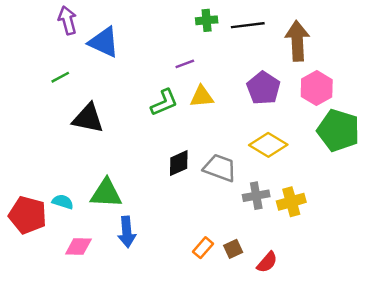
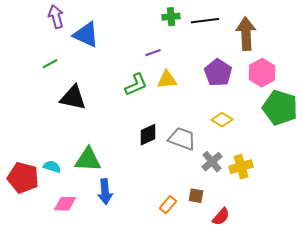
yellow diamond: (268, 145) -> (222, 120), size x0.7
gray cross: (256, 196) -> (212, 162), turned -30
brown square: (233, 249) -> (196, 196), moved, turned 35

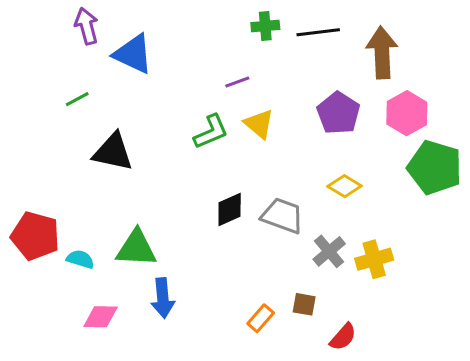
yellow triangle: (167, 80) -> (259, 124), turned 45
red pentagon: (23, 178) -> (35, 236), moved

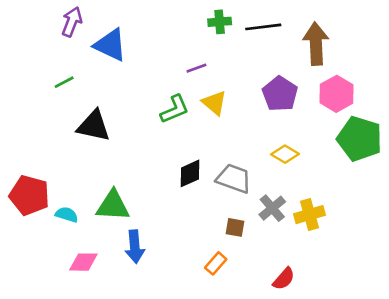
purple arrow: (87, 26) -> (72, 22), turned 36
brown square: (304, 304) -> (235, 227), moved

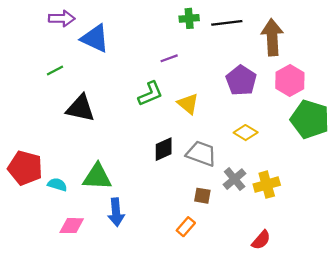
purple arrow: (72, 22) -> (62, 18), turned 70
yellow triangle: (214, 103) -> (188, 104), moved
red semicircle: (284, 279) -> (261, 240), moved

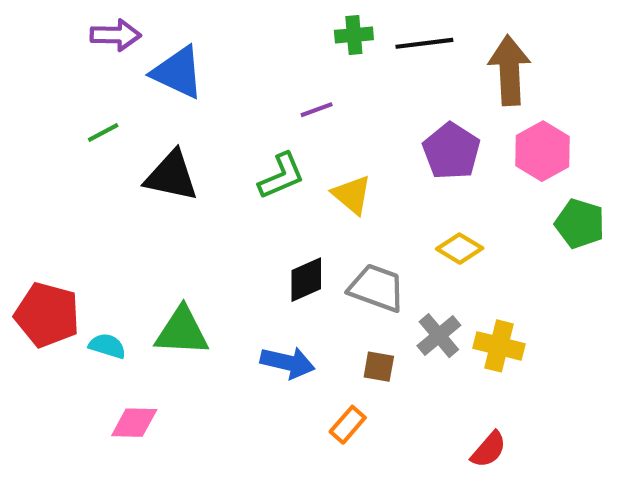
black triangle: (81, 108) -> (172, 176), moved
green pentagon: (310, 119) -> (580, 224), size x0.7
yellow cross: (267, 185) -> (499, 346), turned 30
blue arrow: (116, 212) -> (288, 363), moved, turned -72

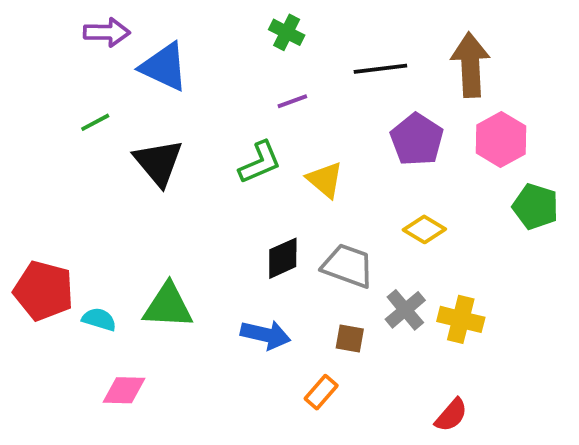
green cross: (354, 35) -> (287, 32), moved, turned 32
black line: (424, 43) -> (380, 69), moved
black triangle: (172, 176) -> (158, 162), turned 38

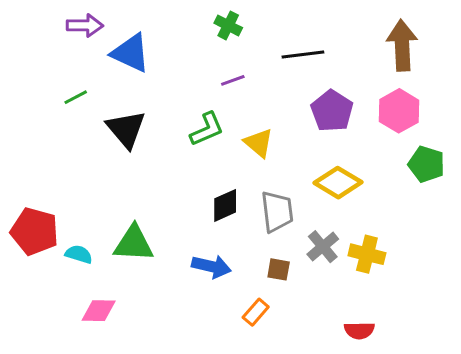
brown arrow: (470, 65) -> (402, 45), moved
yellow diamond: (424, 229) -> (338, 183), size x1.4
gray trapezoid: (348, 266) -> (277, 212), turned 63
red semicircle: (451, 415) -> (359, 330), turned 48

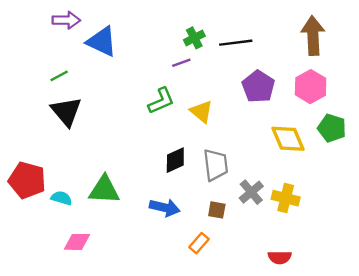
green cross: (228, 25) -> (194, 38), moved, turned 36
black triangle: (126, 129) -> (66, 111), moved
yellow diamond: (338, 183) -> (288, 139), moved, turned 36

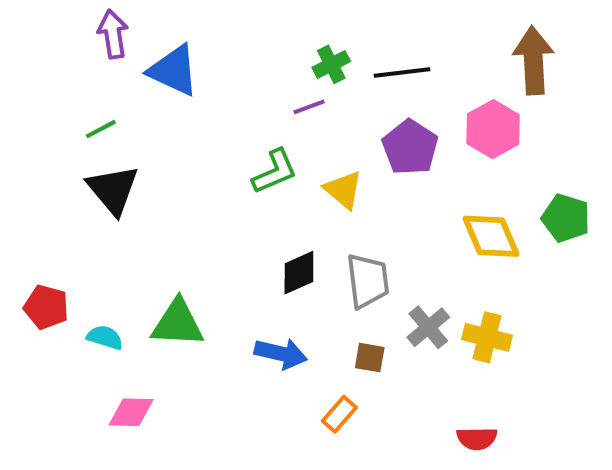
purple arrow: (66, 20) -> (113, 34), turned -100
purple pentagon: (258, 87) -> (410, 147), moved
pink hexagon: (311, 87) -> (493, 129), moved
red pentagon: (27, 180) -> (46, 307), size x0.7

